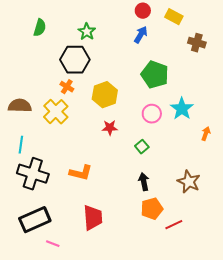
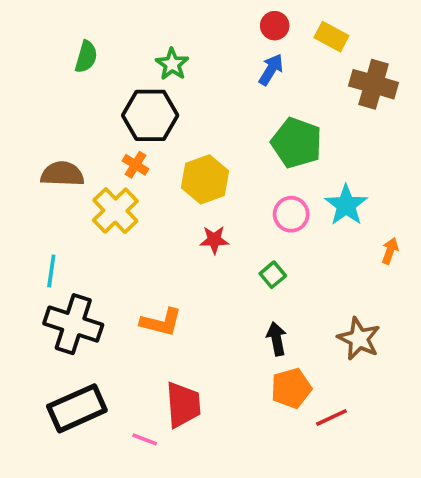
brown cross: (197, 43) -> (374, 84), size x1.4
brown semicircle: (20, 106) -> (62, 174), moved
pink line: (53, 244) -> (145, 439), moved

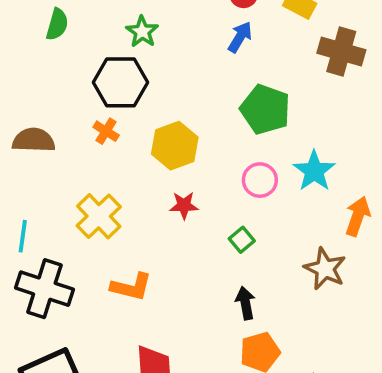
yellow cross: (115, 211) -> (99, 216), moved
orange arrow: (390, 251) -> (358, 216), size x1.5
brown star: (359, 339) -> (325, 269), moved

